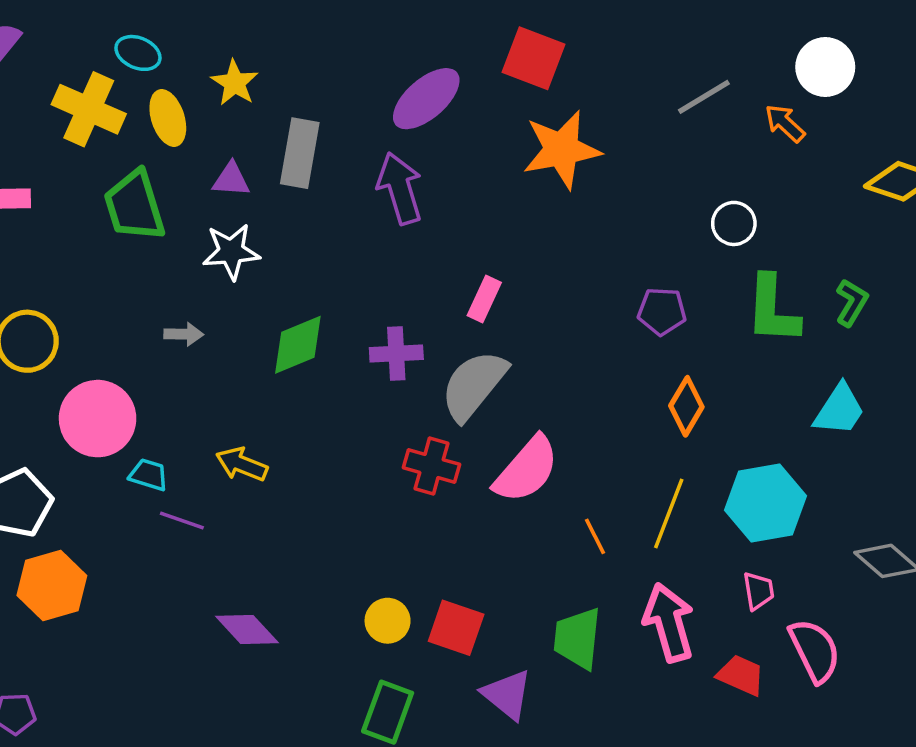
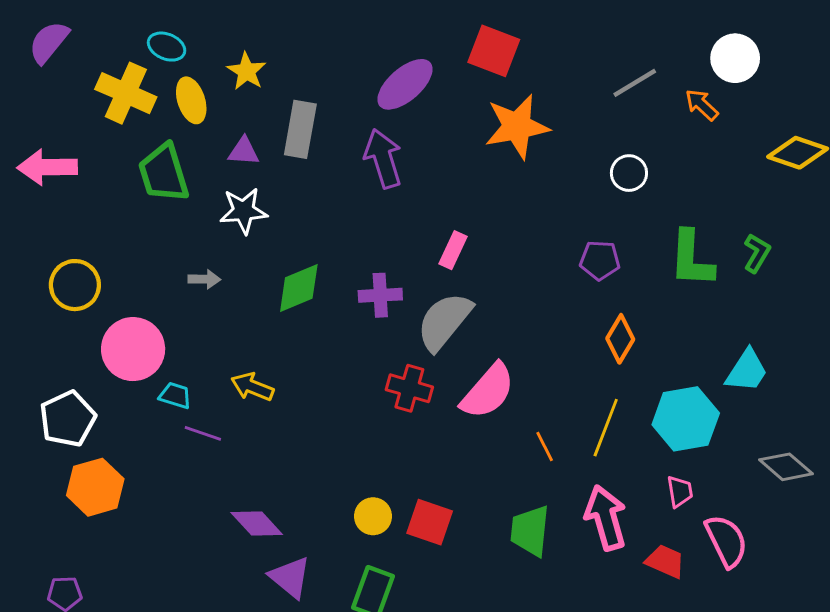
white circle: (734, 223) -> (629, 173), moved
cyan trapezoid: (839, 410) -> (747, 371), moved
purple triangle: (507, 695) -> (290, 577), moved

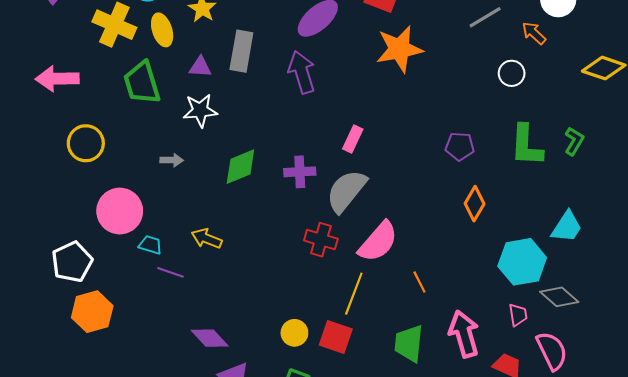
white circle: (629, 173) -> (512, 73), moved
yellow circle: (75, 285) -> (86, 143), moved
yellow line: (606, 428) -> (354, 294), moved
gray diamond: (786, 467) -> (559, 297), moved

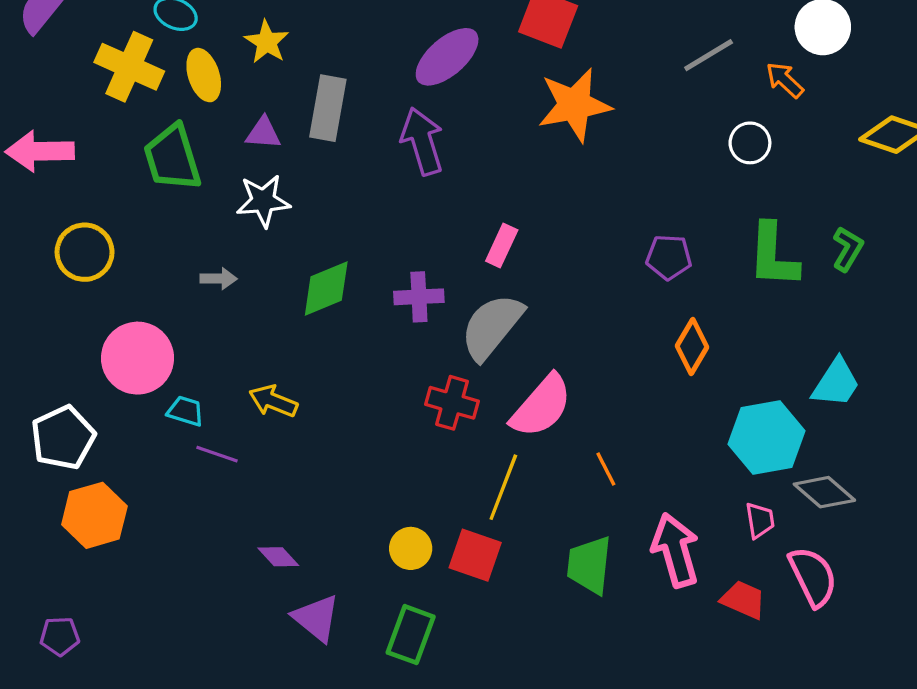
purple diamond: (210, 338) -> (278, 557), size x0.7

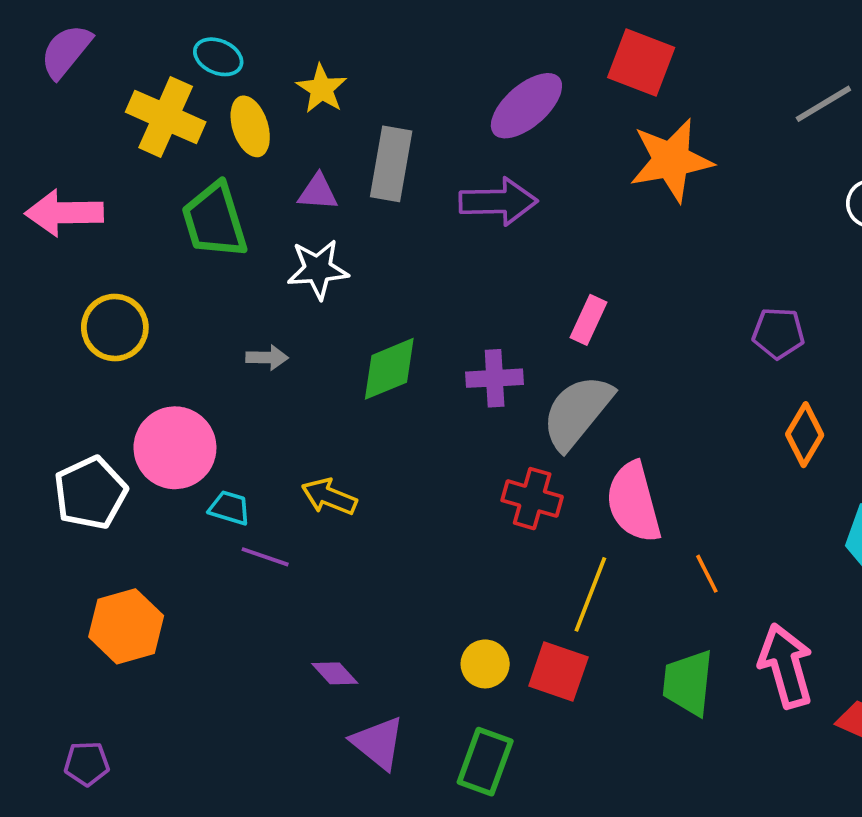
purple arrow: (422, 141) -> (498, 202), turned 106
pink semicircle: (541, 406) -> (634, 502), turned 124
white pentagon: (63, 438) -> (90, 493), moved

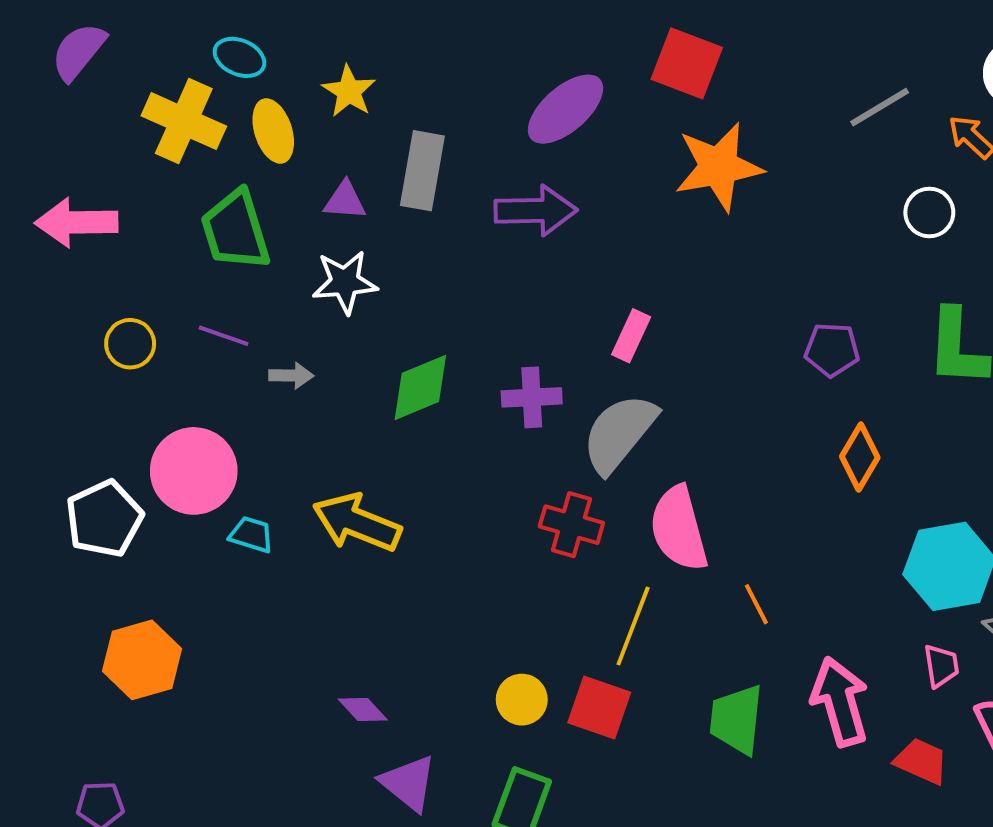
yellow circle: (115, 327) -> (130, 344), size x0.7
yellow arrow: (329, 497) -> (357, 523), size x1.5
purple line: (265, 557) -> (224, 336), moved

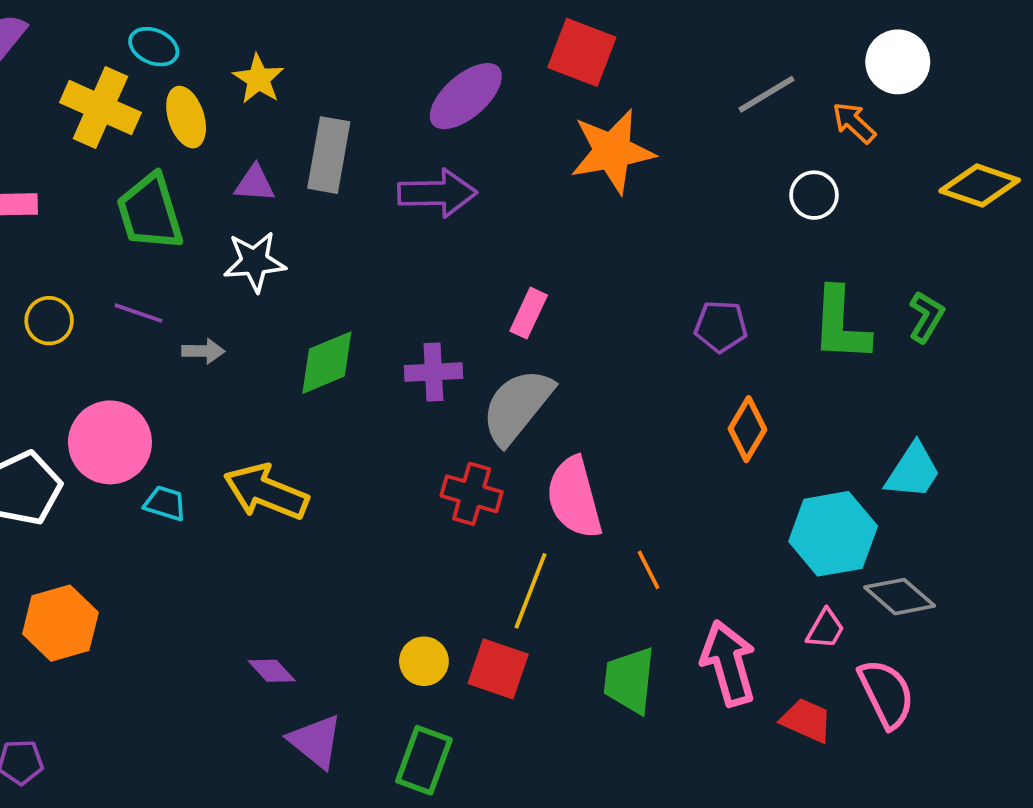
pink trapezoid: (941, 666) -> (825, 629), turned 39

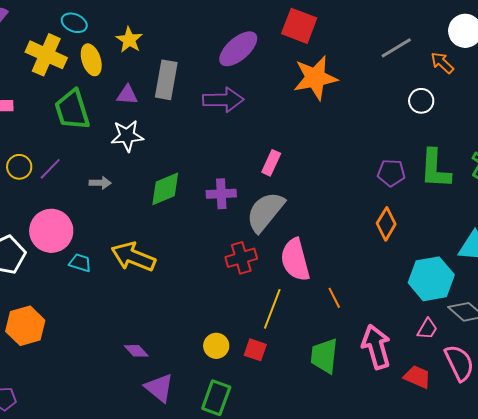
purple line: (139, 313) -> (50, 169), moved, turned -65
purple pentagon: (721, 326) -> (391, 173), moved
red cross: (472, 494) -> (241, 258), turned -32
red square: (498, 669) -> (255, 350), size x0.7

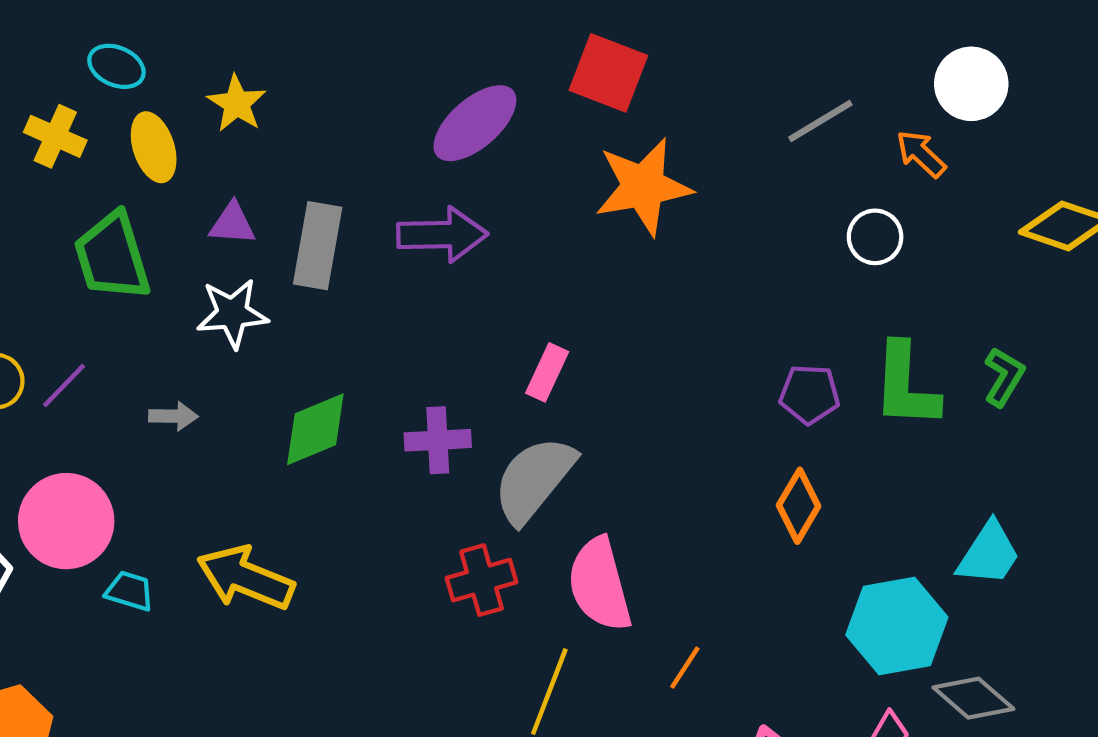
yellow cross: (46, 55) -> (55, 136), size x0.7
gray rectangle: (166, 80) -> (318, 246), moved
orange line: (334, 298) -> (685, 668), turned 60

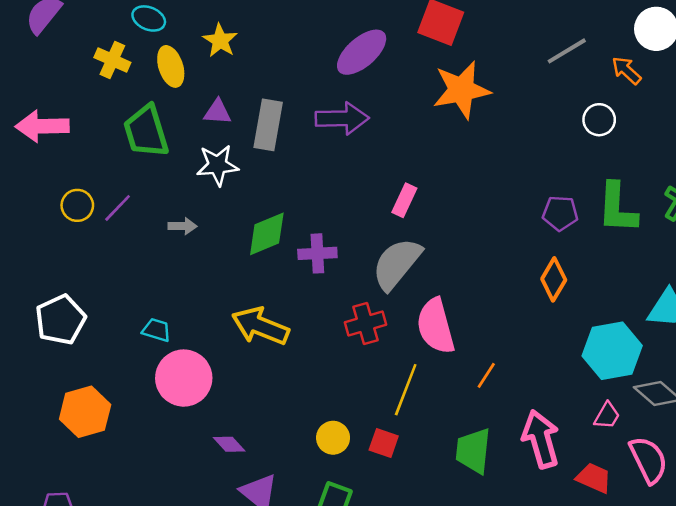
purple cross: (438, 440) -> (317, 253), moved
pink circle: (66, 521) -> (184, 378), moved
yellow arrow: (245, 578) -> (260, 326), moved

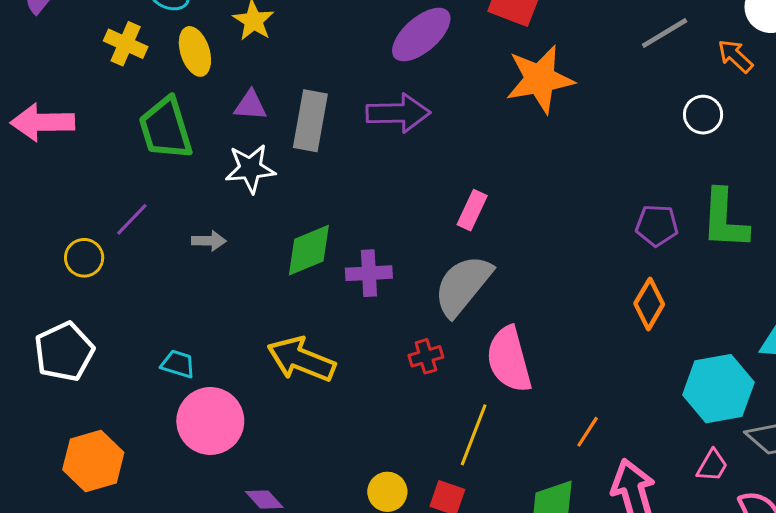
yellow circle: (77, 205) -> (84, 258), moved
red cross: (365, 323) -> (426, 356), size x0.7
orange line: (486, 375) -> (588, 432), moved

